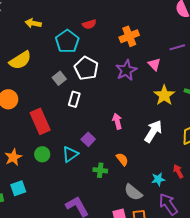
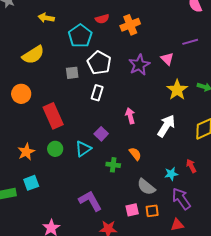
orange cross: (129, 36) -> (130, 25), moved
gray square: (59, 78) -> (72, 73), turned 32
white rectangle: (74, 99) -> (97, 93), moved

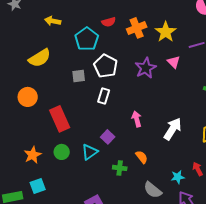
yellow star: (177, 90) -> (166, 32), moved

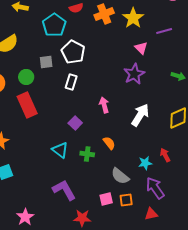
purple star: (146, 68) -> (134, 74), moved
green circle: (62, 152) -> (26, 77), moved
cyan triangle: (90, 152) -> (60, 150), moved, turned -48

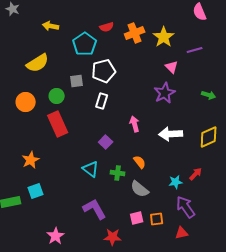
white pentagon: (73, 52) -> (104, 71), turned 30
white arrow: (140, 115) -> (171, 134), turned -125
red arrow: (165, 155) -> (196, 174), turned 72
gray semicircle: (120, 176) -> (140, 189), moved

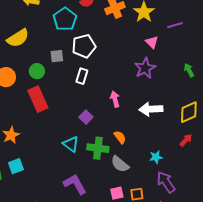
green arrow: (209, 95) -> (189, 70), turned -136
green cross: (118, 173) -> (98, 148), size x1.5
red arrow: (196, 174) -> (186, 140), moved

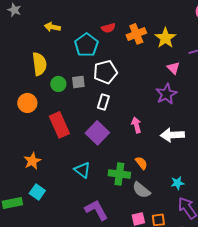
yellow semicircle: (18, 38) -> (39, 64), turned -65
green circle: (37, 71) -> (58, 84), moved
purple square: (86, 117) -> (97, 133), moved, size x1.6
cyan triangle: (71, 144) -> (82, 170), moved
cyan square: (16, 166) -> (37, 192), turned -35

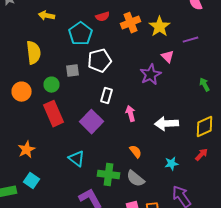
green circle: (58, 84) -> (52, 85), moved
purple star: (166, 94) -> (150, 75), moved
white rectangle: (103, 102) -> (106, 96), moved
green cross: (119, 174) -> (108, 175), moved
cyan star: (177, 183) -> (172, 164), moved

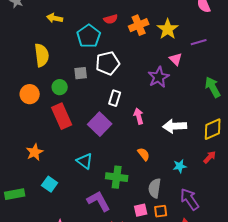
green arrow: (204, 85) -> (213, 87), size x1.5
gray semicircle: (136, 179) -> (155, 188), moved, turned 60
cyan square: (32, 181) -> (50, 184), moved

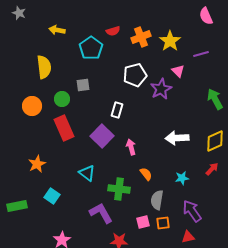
white pentagon: (108, 63) -> (135, 75), moved
pink arrow: (139, 116) -> (131, 147), moved
orange semicircle: (144, 154) -> (146, 174), moved

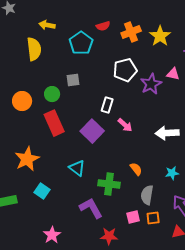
yellow semicircle: (44, 67) -> (34, 49), moved
pink triangle: (178, 71) -> (173, 74), moved, turned -32
pink arrow: (131, 147) -> (125, 125), moved, turned 147
orange star: (37, 164) -> (27, 159), size x1.4

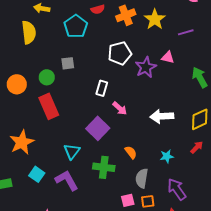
purple square: (92, 131) -> (98, 128), moved
cyan triangle: (77, 168) -> (72, 151), turned 30
purple L-shape: (91, 208) -> (67, 180), moved

